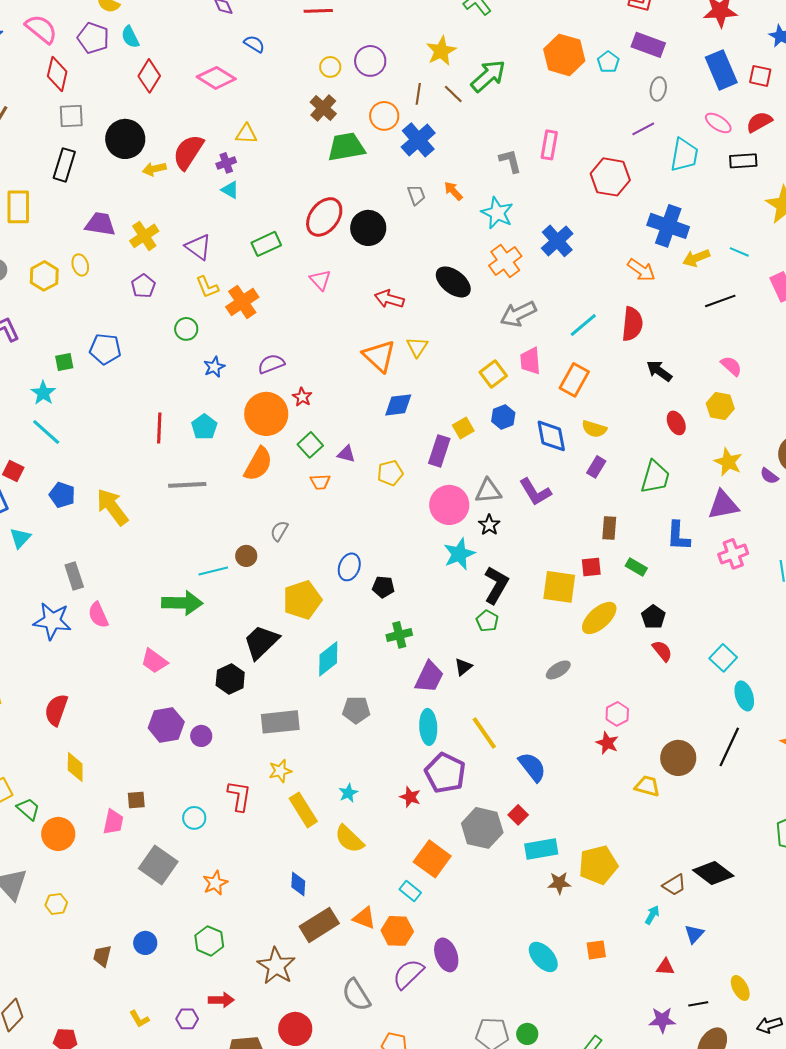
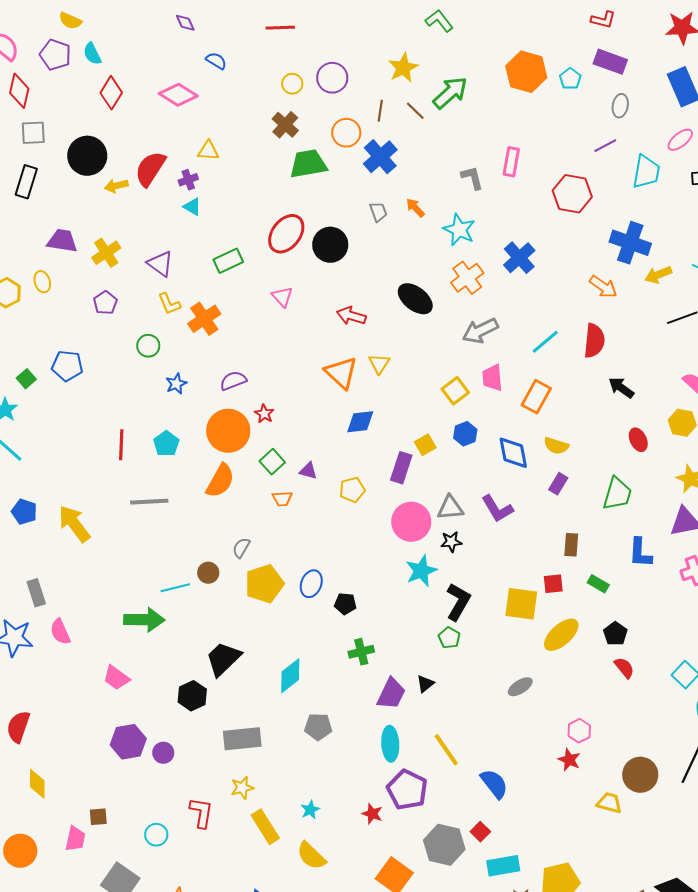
pink ellipse: (718, 123) -> (680, 140), turned -72
green square: (64, 362) -> (26, 379), turned -30
black star: (489, 525) -> (451, 542), turned 30
yellow pentagon: (302, 600) -> (264, 584), moved

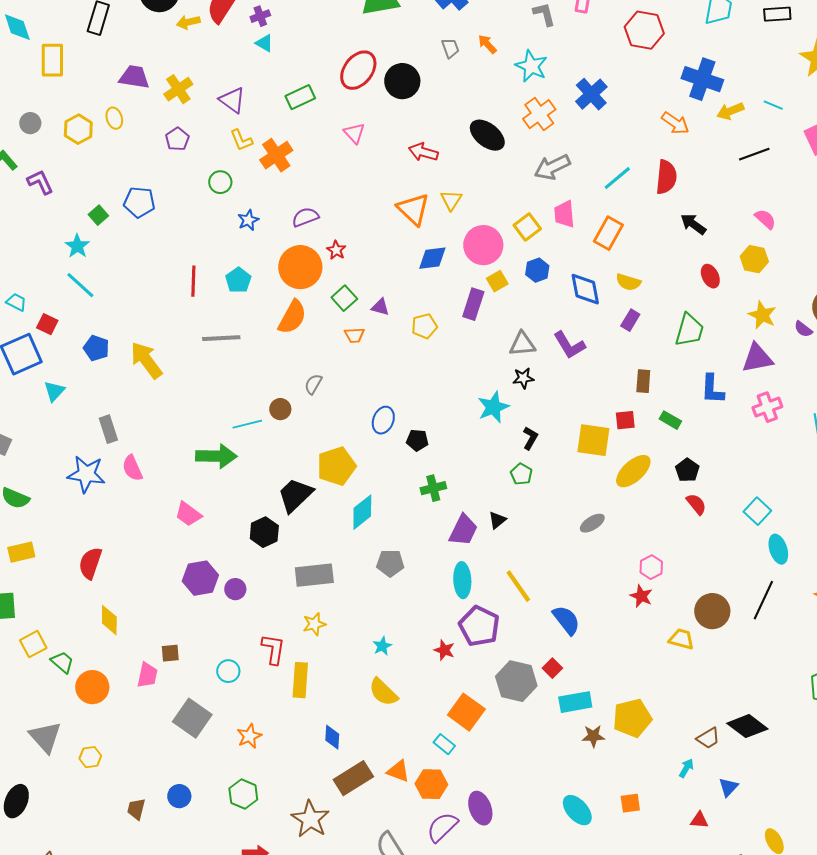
pink circle: (411, 522) -> (483, 245), moved
yellow pentagon: (264, 584) -> (336, 466), moved
black L-shape: (458, 602) -> (530, 438), size x0.6
yellow rectangle: (265, 827) -> (300, 680), moved, turned 36

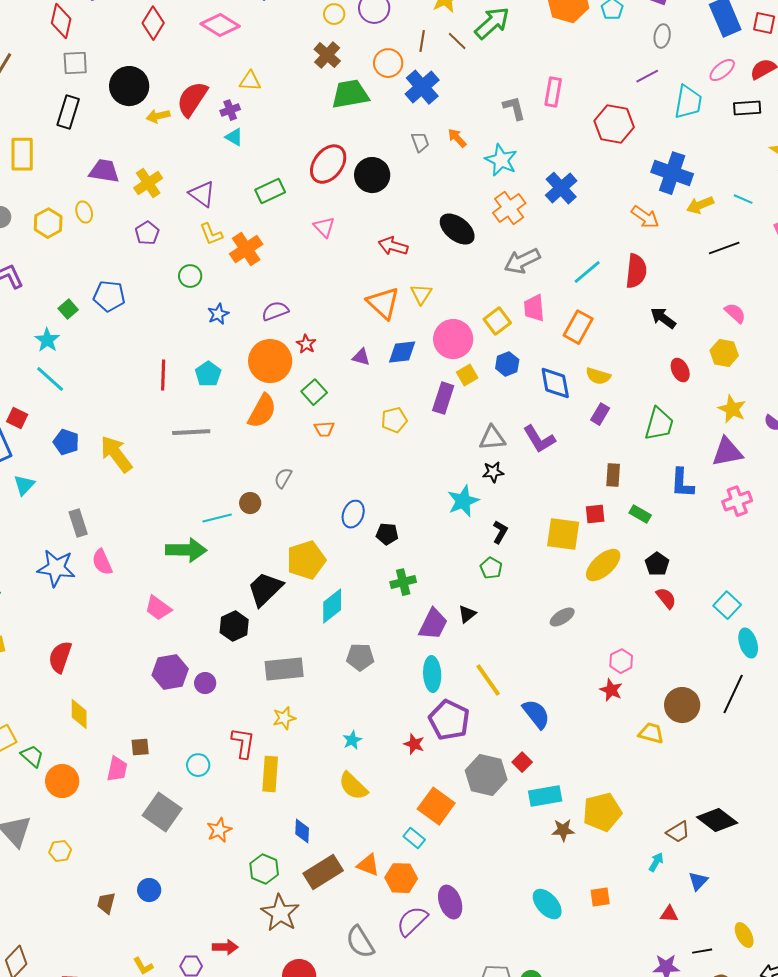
purple triangle: (380, 307) -> (361, 357), moved
green hexagon: (243, 794) -> (264, 869), moved

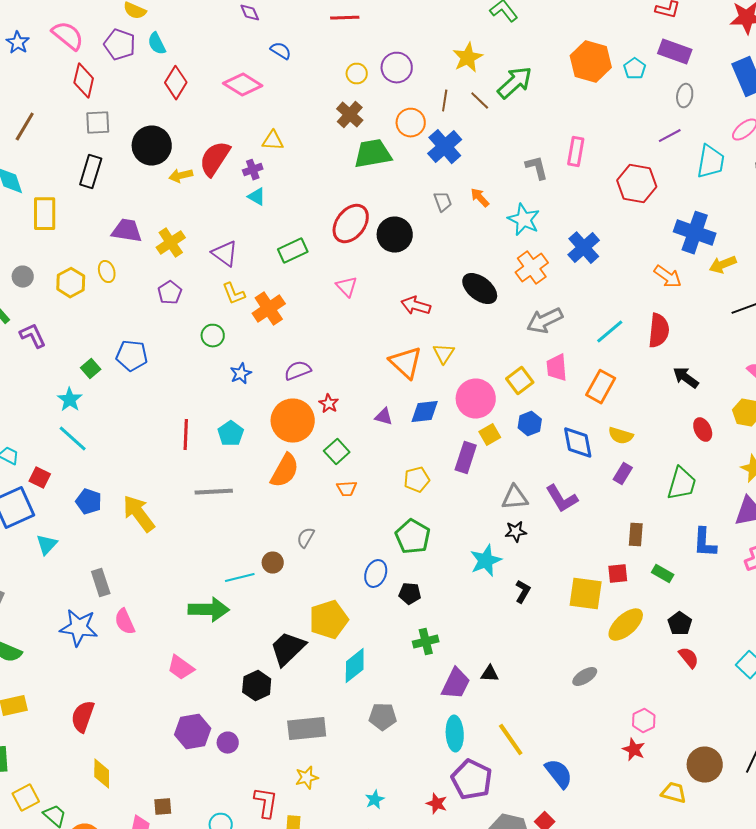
green pentagon: (491, 568) -> (413, 537), moved, size x1.6
black triangle: (467, 614) -> (490, 674), turned 42

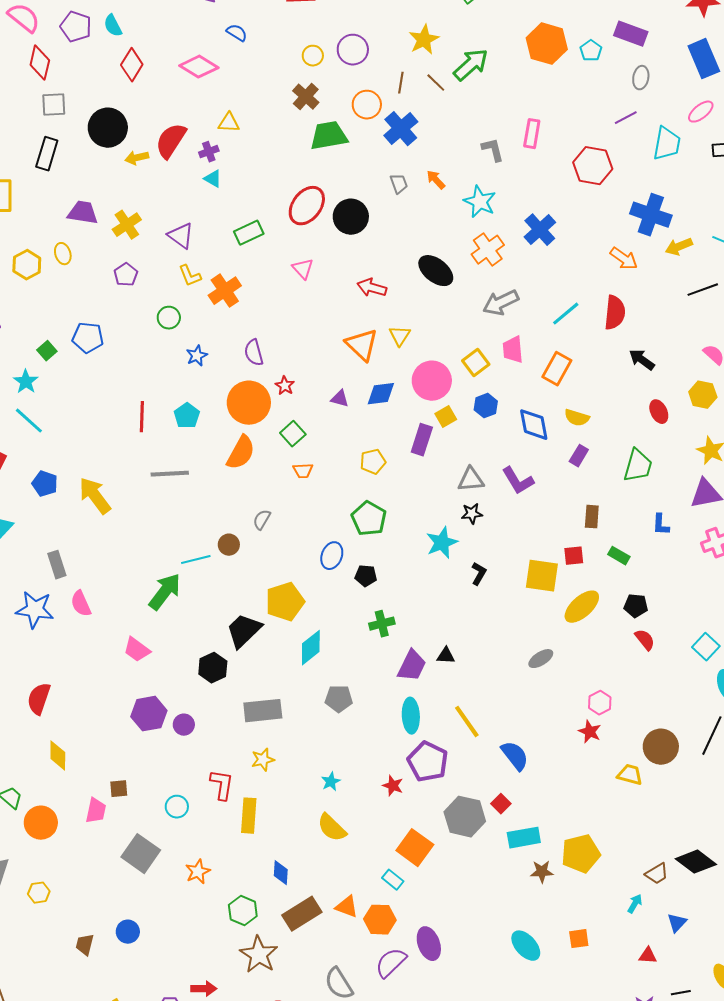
purple semicircle: (298, 371) -> (254, 353), turned -84
blue L-shape: (705, 543) -> (661, 525), size x0.7
green arrow: (209, 610) -> (165, 592), turned -54
black pentagon: (680, 624) -> (636, 606), turned -30

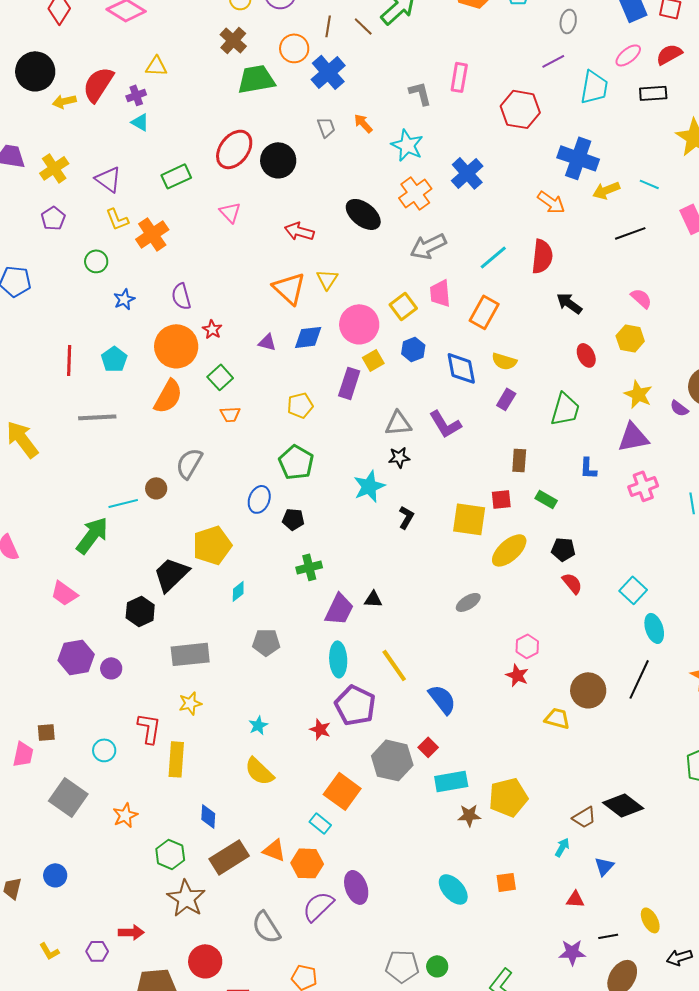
gray semicircle: (262, 520) -> (189, 463), size x1.5
cyan diamond: (311, 648) -> (238, 591), size x0.6

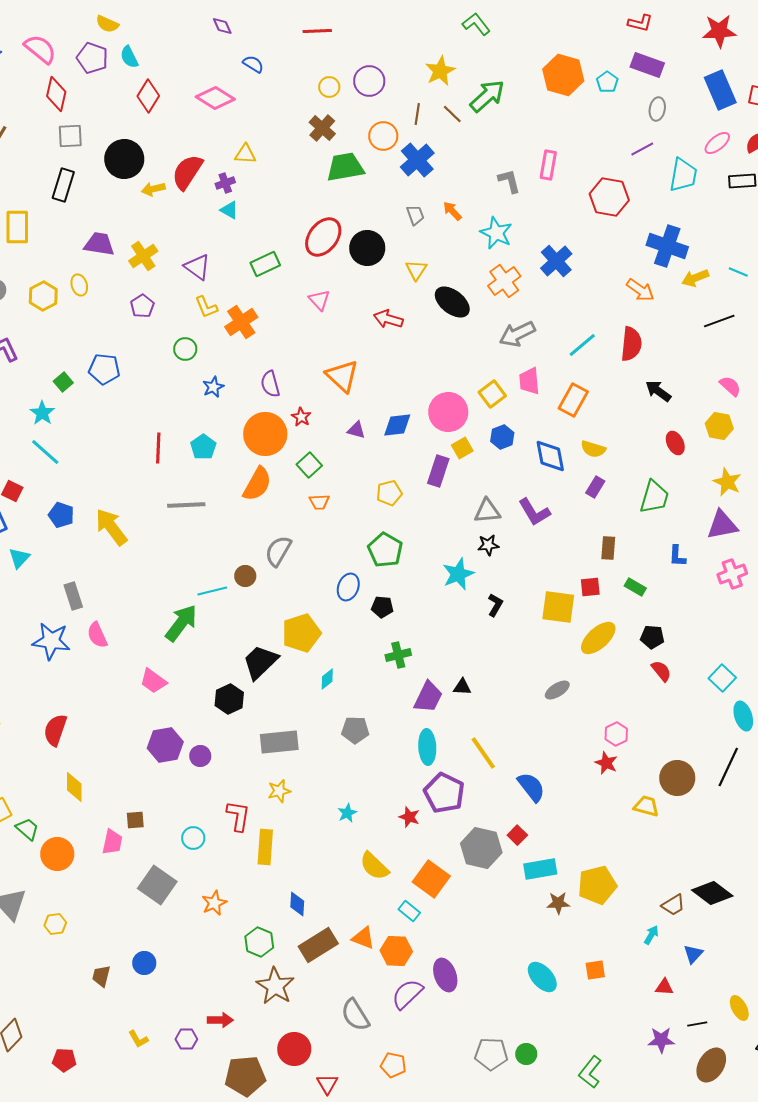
yellow triangle: (327, 279) -> (416, 270), moved
orange triangle: (289, 288) -> (342, 376), moved
yellow semicircle: (259, 771) -> (374, 866), moved

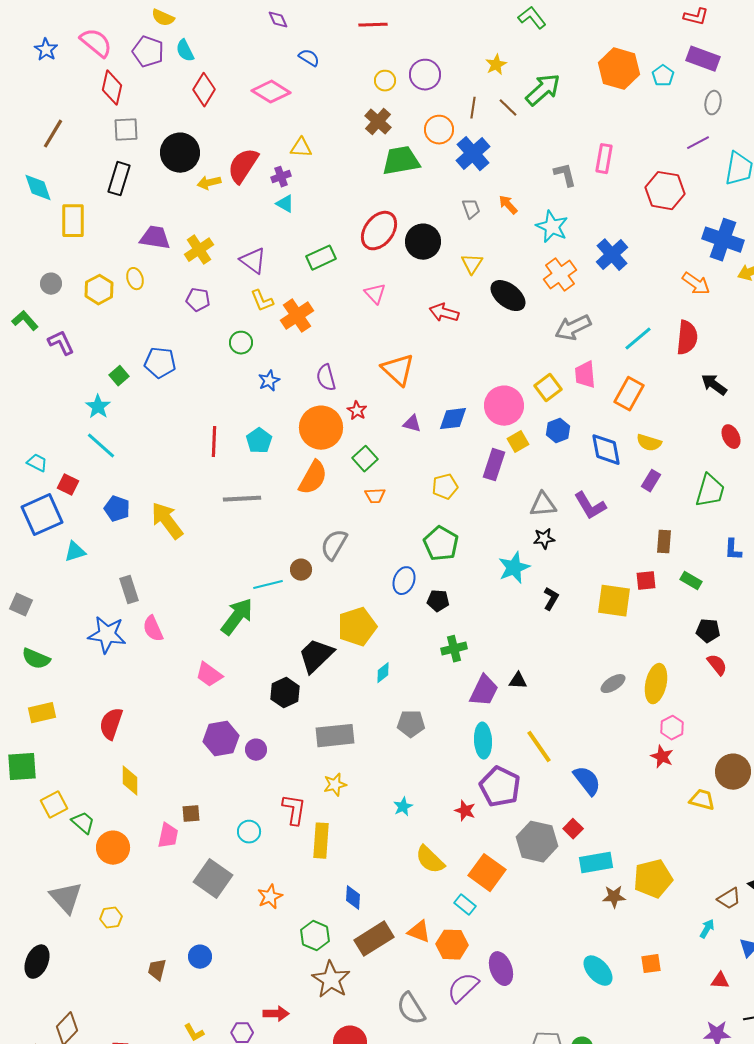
yellow star: (440, 71) -> (496, 65), size x0.7
purple pentagon: (142, 306) -> (198, 300), turned -30
cyan triangle: (19, 558) -> (75, 552), turned 30
yellow ellipse: (598, 638) -> (656, 684), moved, turned -36

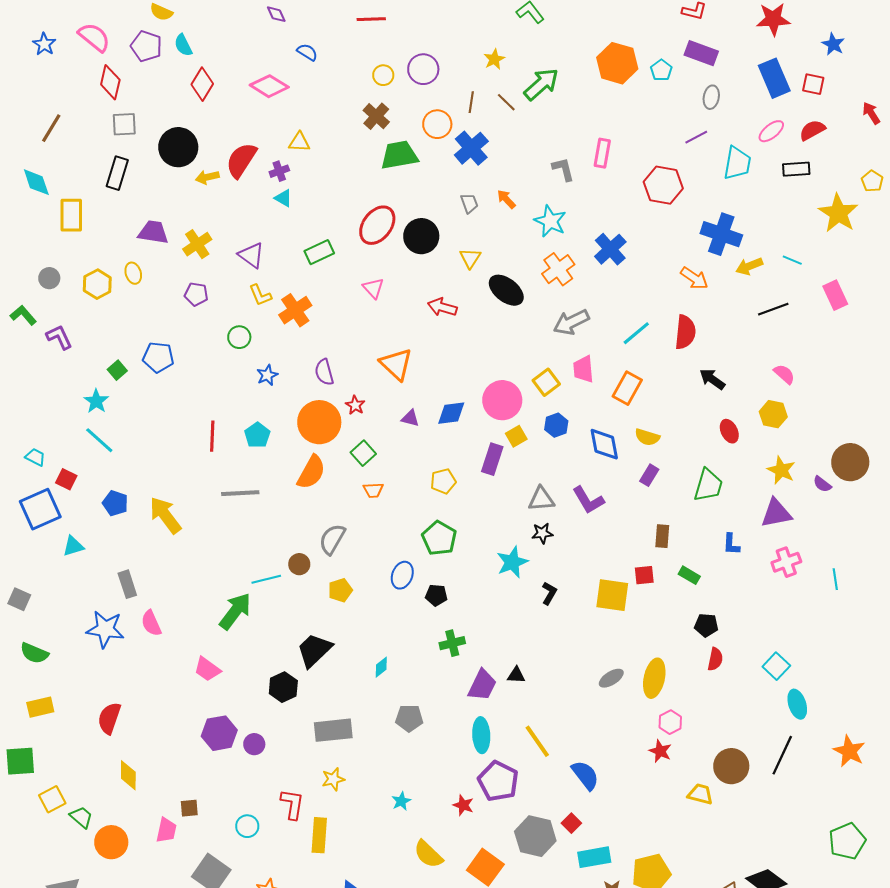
yellow pentagon: (357, 627) -> (340, 590), moved, size x0.6
red semicircle: (717, 665) -> (715, 659), turned 50

